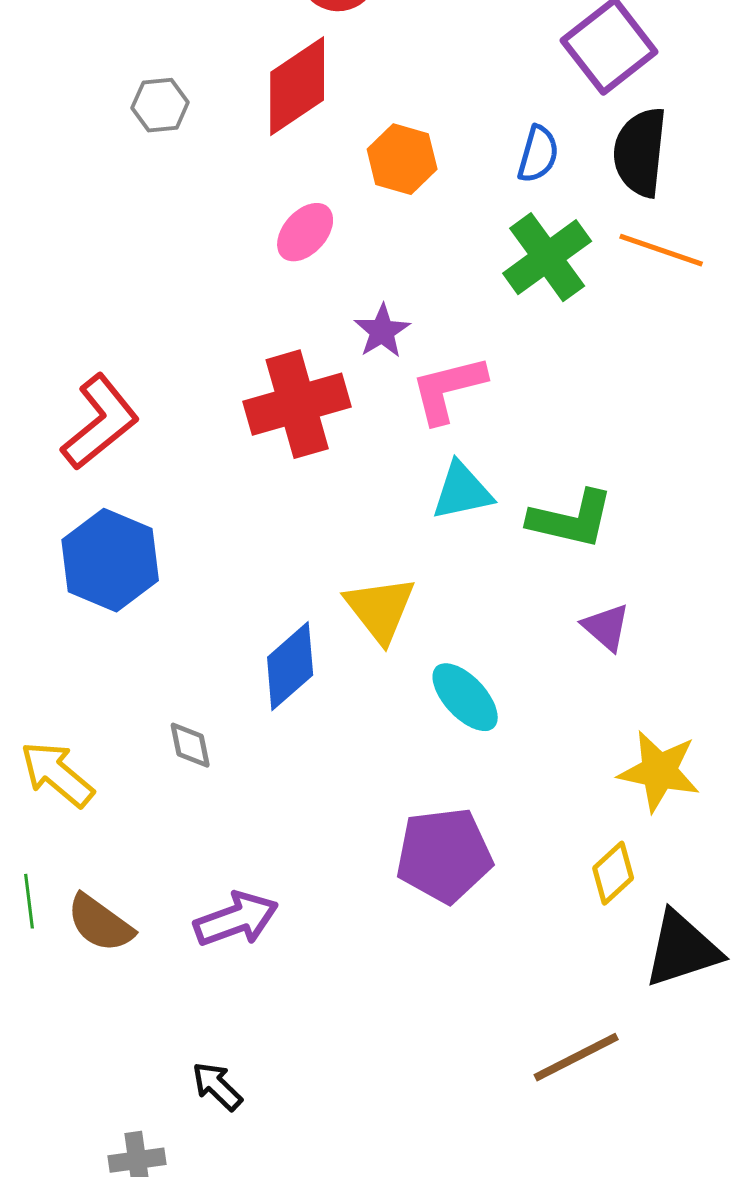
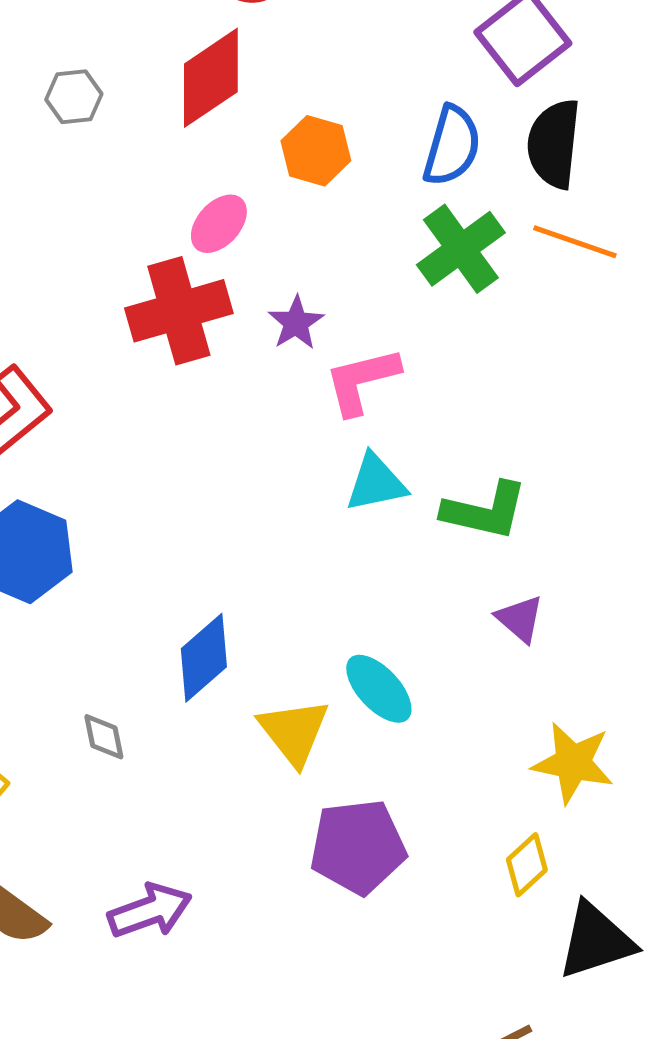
blue semicircle: (538, 154) -> (452, 146), size x1.4
red cross: (297, 404) -> (179, 311), moved
yellow triangle: (380, 609) -> (294, 732), moved

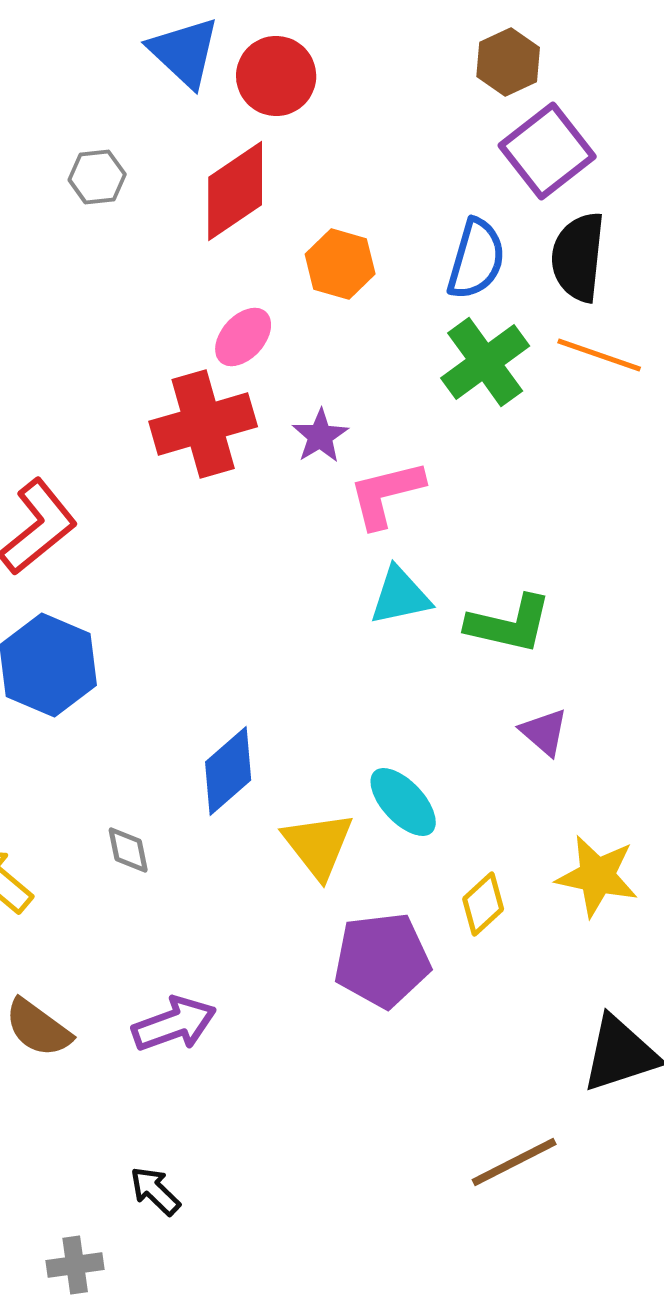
gray hexagon: (74, 97) -> (97, 177), moved
yellow diamond: (527, 865) -> (483, 904), moved

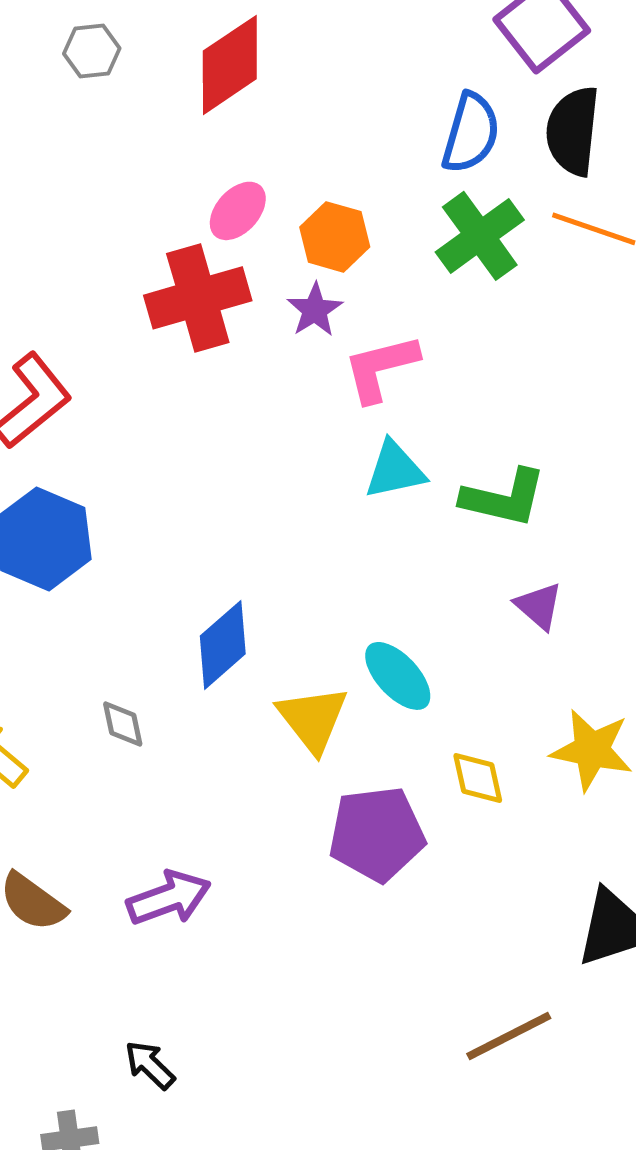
orange hexagon: (340, 264) -> (335, 237), moved
yellow diamond: (483, 904) -> (478, 778), turned -60

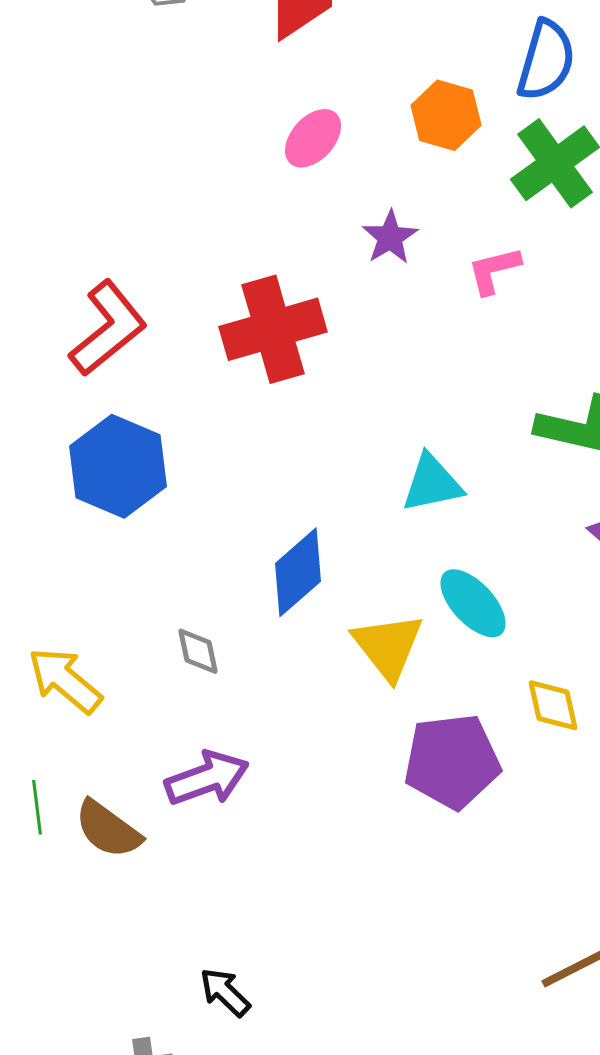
orange hexagon: (335, 237) -> (446, 115), moved
red cross: (198, 298) -> (273, 329), moved
pink L-shape: (381, 368) -> (494, 270), moved, size x0.7
cyan triangle: (395, 470) -> (432, 483), moved
purple arrow: (169, 898) -> (207, 778), moved

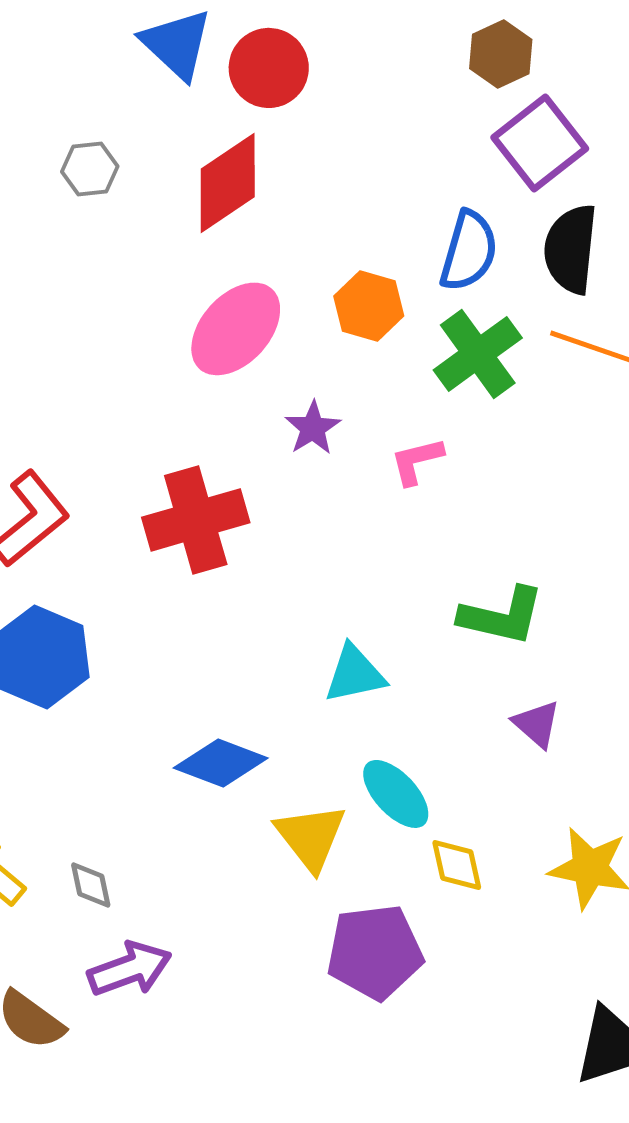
pink ellipse: (313, 138) -> (236, 329), size x1.6
blue diamond: (298, 572) -> (221, 763), turned 62
gray diamond: (198, 651) -> (91, 885), moved
yellow diamond: (553, 705) -> (457, 865), moved

